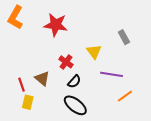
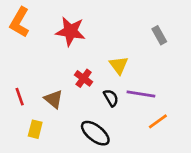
gray rectangle: (124, 37) -> (159, 35), moved
black semicircle: (74, 82) -> (111, 98), moved, turned -72
red line: (22, 85) -> (20, 97), moved

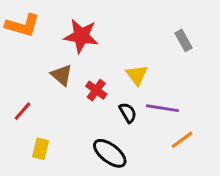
orange L-shape: (20, 22) -> (22, 25), turned -104
red line: (20, 97) -> (22, 111), turned 60
brown triangle: (54, 99) -> (62, 75), moved

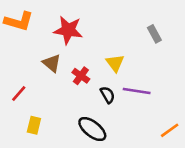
orange line: (182, 140) -> (170, 130), moved

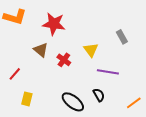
gray rectangle: (154, 34) -> (122, 37), moved
black semicircle: (107, 95) -> (99, 95), moved

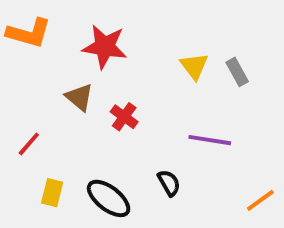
yellow triangle: (91, 50) -> (194, 66), moved
black semicircle: (99, 95) -> (169, 183), moved
black ellipse: (73, 102) -> (109, 198), moved

